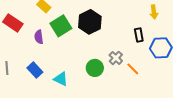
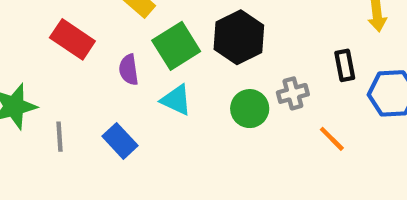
gray cross: (116, 58) -> (293, 93), moved, turned 32
green circle: (95, 68) -> (250, 109), moved
cyan triangle: (61, 79) -> (176, 100), moved

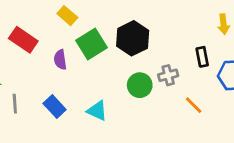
cyan triangle: (176, 100) -> (97, 111), moved

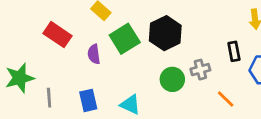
blue rectangle: (55, 106) -> (88, 100), turned 30

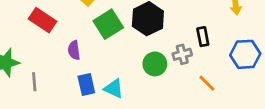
black rectangle: (234, 51) -> (203, 37), moved
purple semicircle: (94, 54) -> (74, 50), moved
blue rectangle: (88, 100) -> (86, 84), moved

